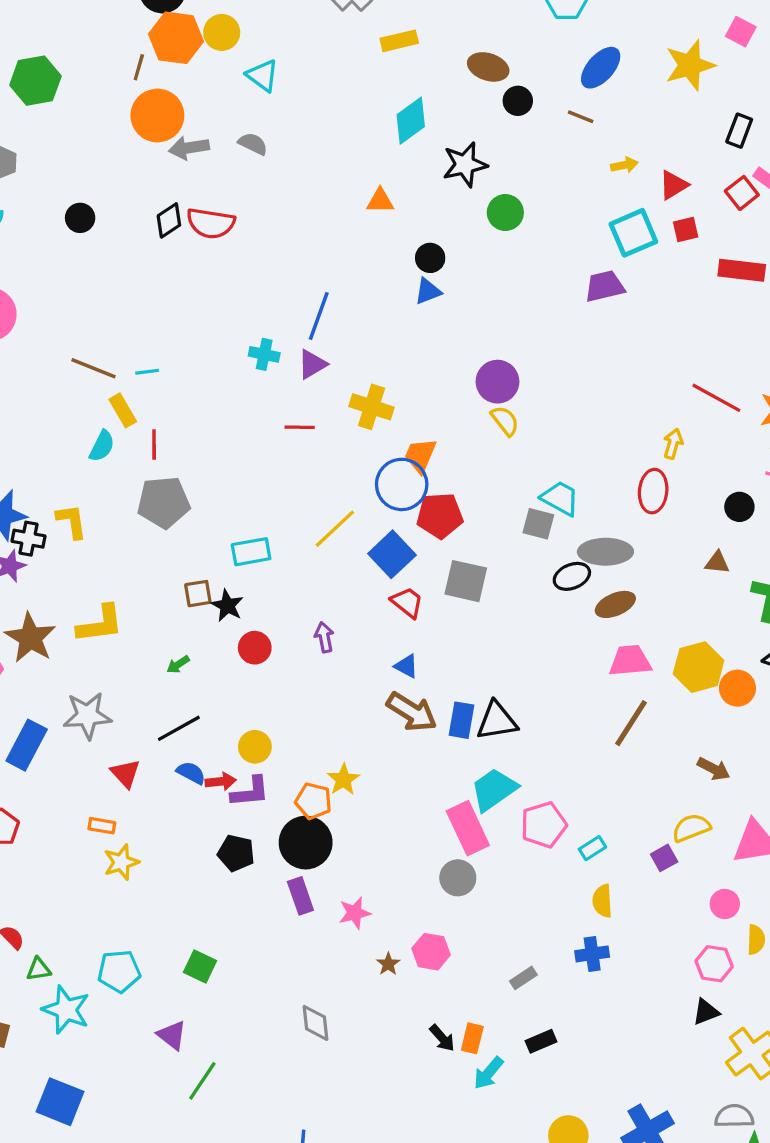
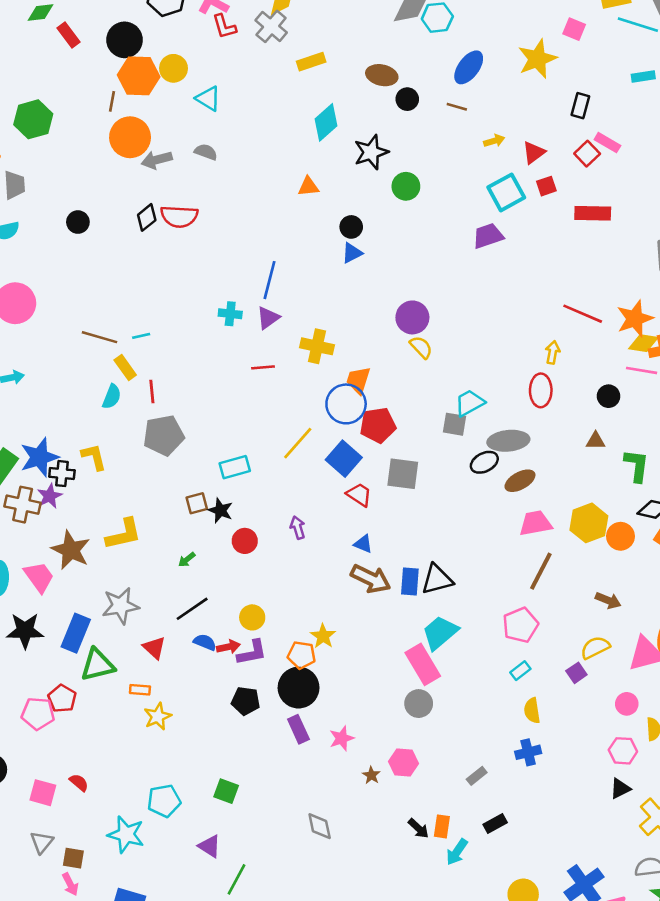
cyan trapezoid: (560, 498) -> (470, 403), turned -52
pink pentagon: (544, 825) -> (520, 625), moved
green triangle: (39, 969) -> (98, 665), moved, size x1.8

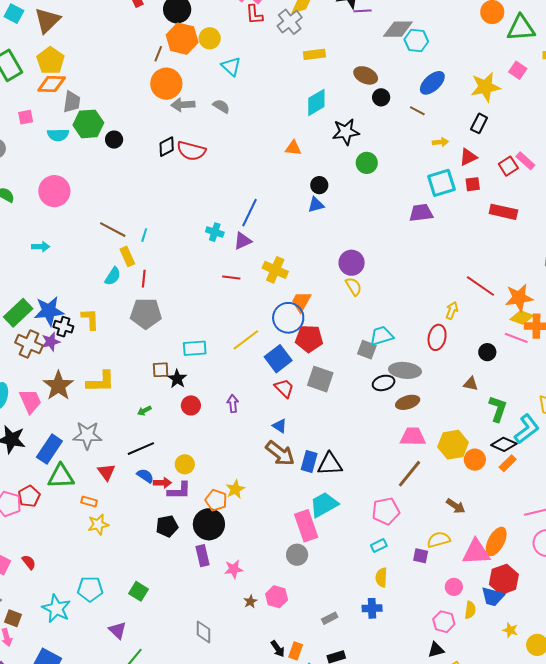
black rectangle: (580, 106) -> (479, 123), moved
green hexagon: (33, 119) -> (88, 124), moved
cyan line: (141, 336) -> (144, 235), turned -72
purple square: (576, 673) -> (421, 556), turned 35
black pentagon: (246, 701) -> (167, 526), turned -30

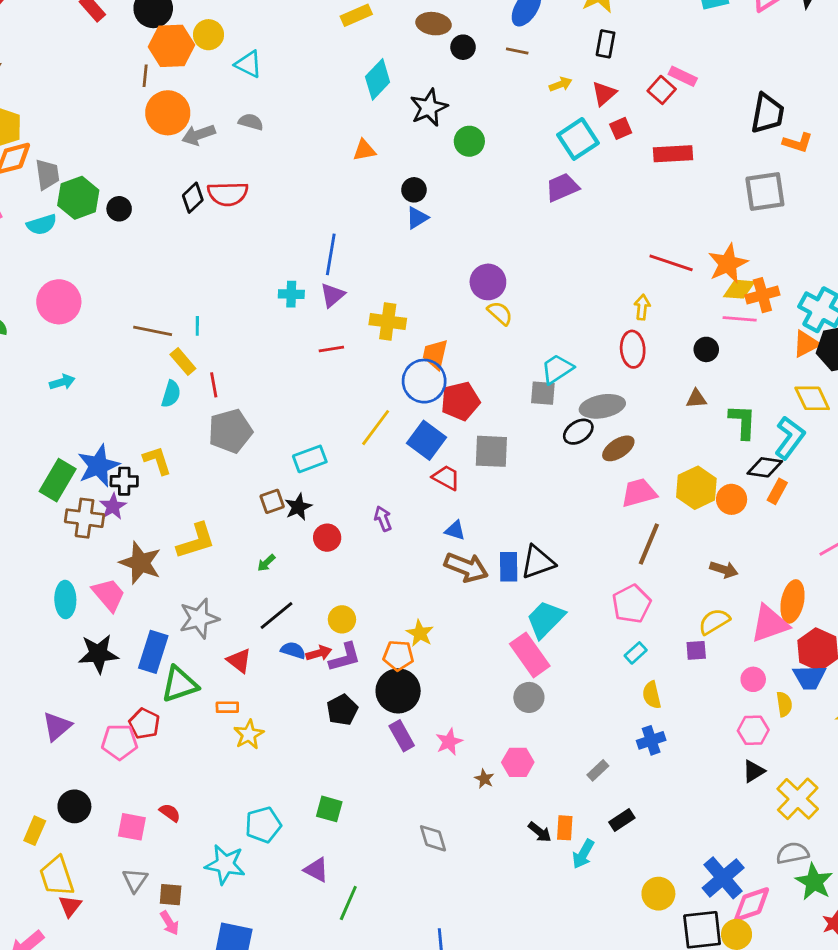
black star: (177, 379) -> (298, 507), turned 30

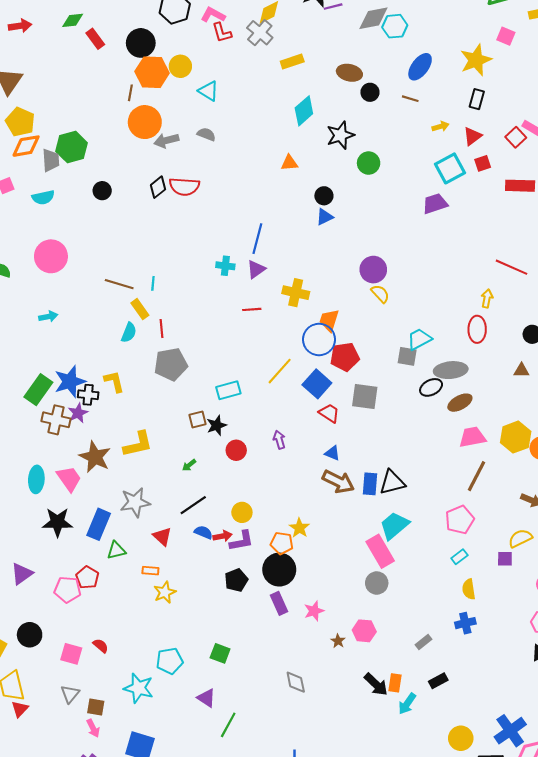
green hexagon: (78, 198) -> (72, 147), moved
green triangle: (180, 684) -> (116, 550), size x0.7
black arrow: (540, 832) -> (376, 684), size x1.4

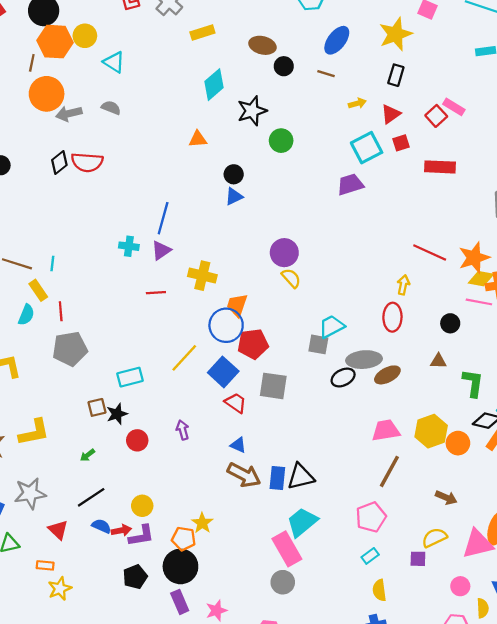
brown ellipse: (460, 403) -> (387, 375), moved

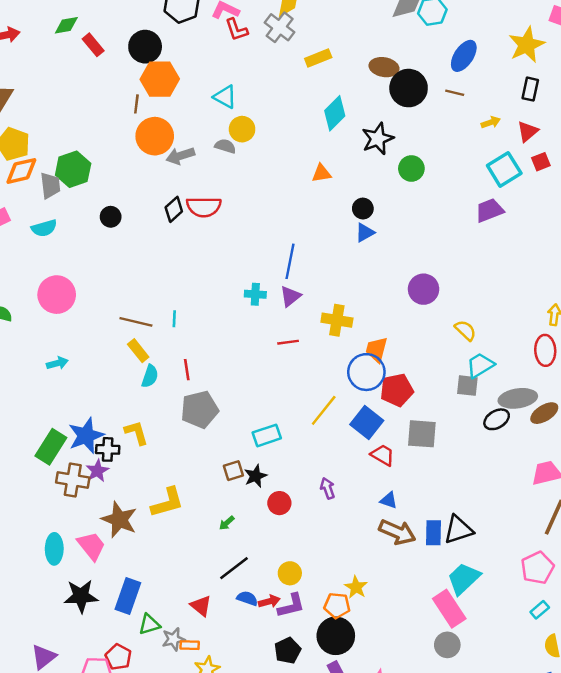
yellow circle: (85, 36) -> (242, 129), moved
black circle: (284, 66) -> (409, 88), size x1.8
yellow semicircle: (291, 278) -> (465, 330), moved
yellow rectangle: (38, 290) -> (138, 351), moved
gray star: (30, 493) -> (173, 639), moved, size x0.7

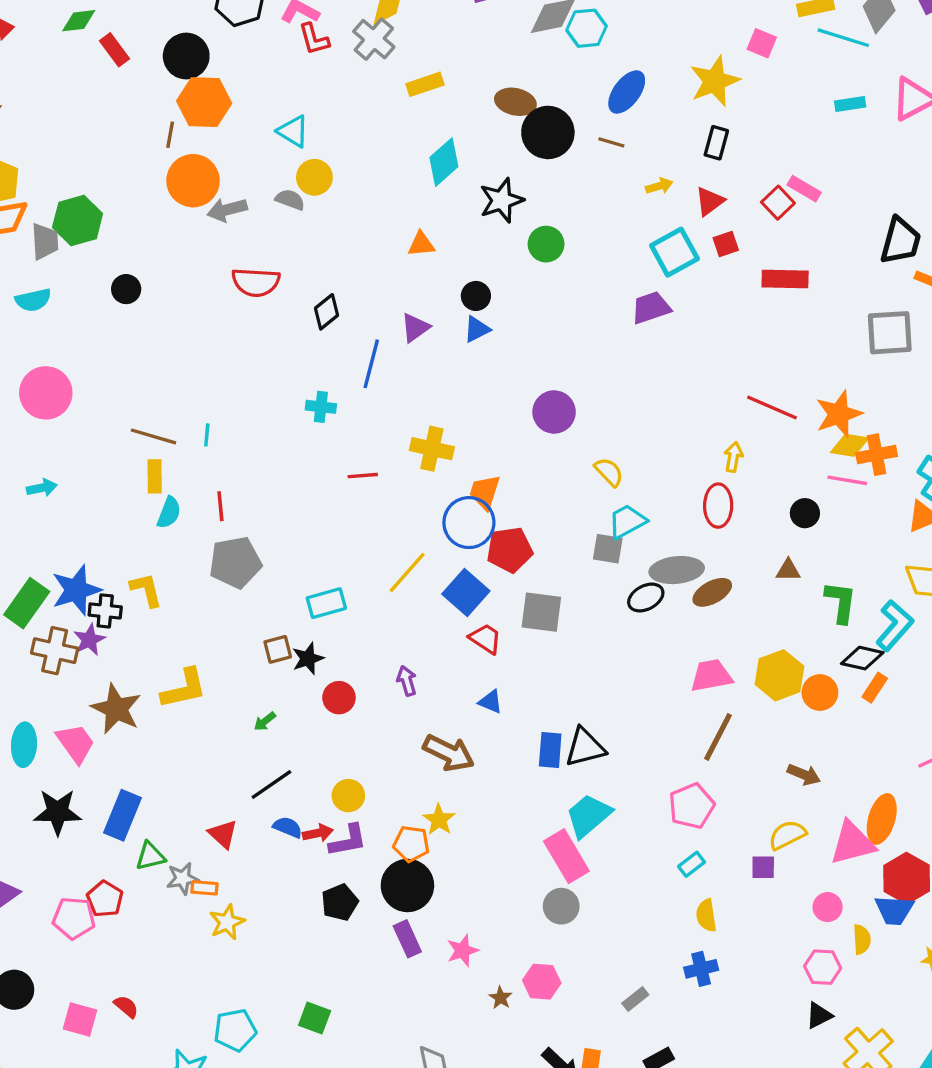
black diamond: (174, 209) -> (327, 312), moved
purple triangle: (290, 296) -> (415, 328), moved
yellow rectangle: (138, 351) -> (155, 476), turned 35
brown arrow: (397, 532) -> (449, 753), moved

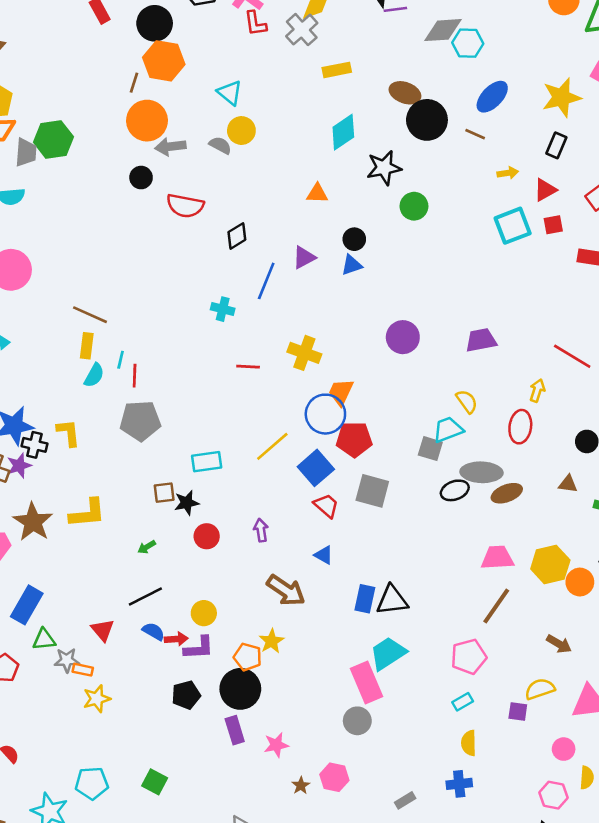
black circle: (126, 289) -> (141, 178), moved
purple trapezoid: (651, 308) -> (481, 340), moved
cyan line: (207, 435) -> (121, 360), moved
yellow semicircle: (609, 472) -> (467, 401), moved

